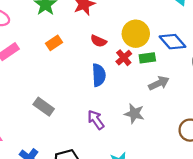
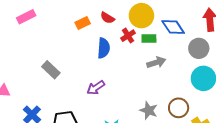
orange rectangle: (54, 43) -> (83, 23), moved
gray star: (134, 114) -> (149, 110), moved
purple arrow: (96, 120) -> (96, 88), turned -96

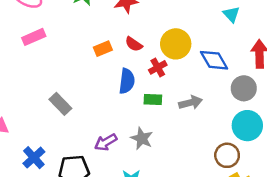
green rectangle: (149, 39) -> (153, 99), moved
purple arrow: (96, 88) -> (106, 142), moved
brown circle: (179, 108) -> (227, 155), moved
gray star: (149, 110) -> (142, 138), moved

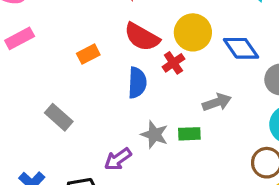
red semicircle: (134, 44) -> (142, 37), size x1.6
orange rectangle: (103, 49) -> (88, 54), moved
green rectangle: (153, 99) -> (189, 134), moved
gray star: (142, 138) -> (154, 135), moved

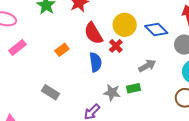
red semicircle: (142, 37) -> (93, 33), turned 40

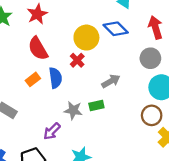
blue diamond: (156, 29) -> (116, 29), moved
red semicircle: (93, 33) -> (38, 49), moved
orange rectangle: (62, 50) -> (33, 79), moved

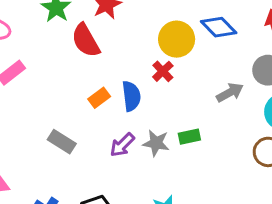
red semicircle: (38, 49) -> (86, 40), moved
gray arrow: (111, 81) -> (230, 92), moved
purple arrow: (52, 131) -> (122, 145), moved

